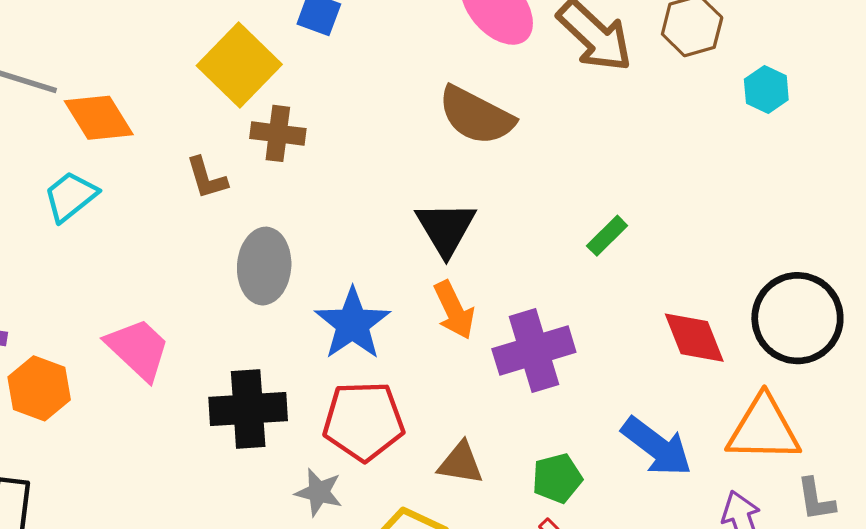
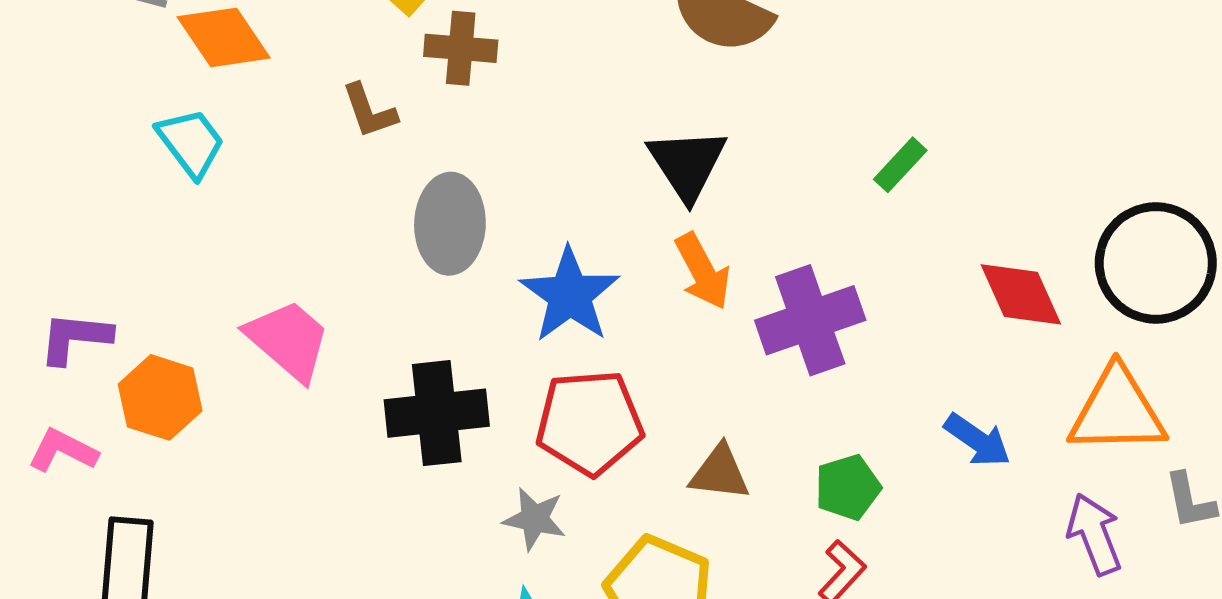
cyan trapezoid: (71, 196) -> (191, 143), turned 94
blue arrow: (657, 447) -> (977, 440), size x0.7

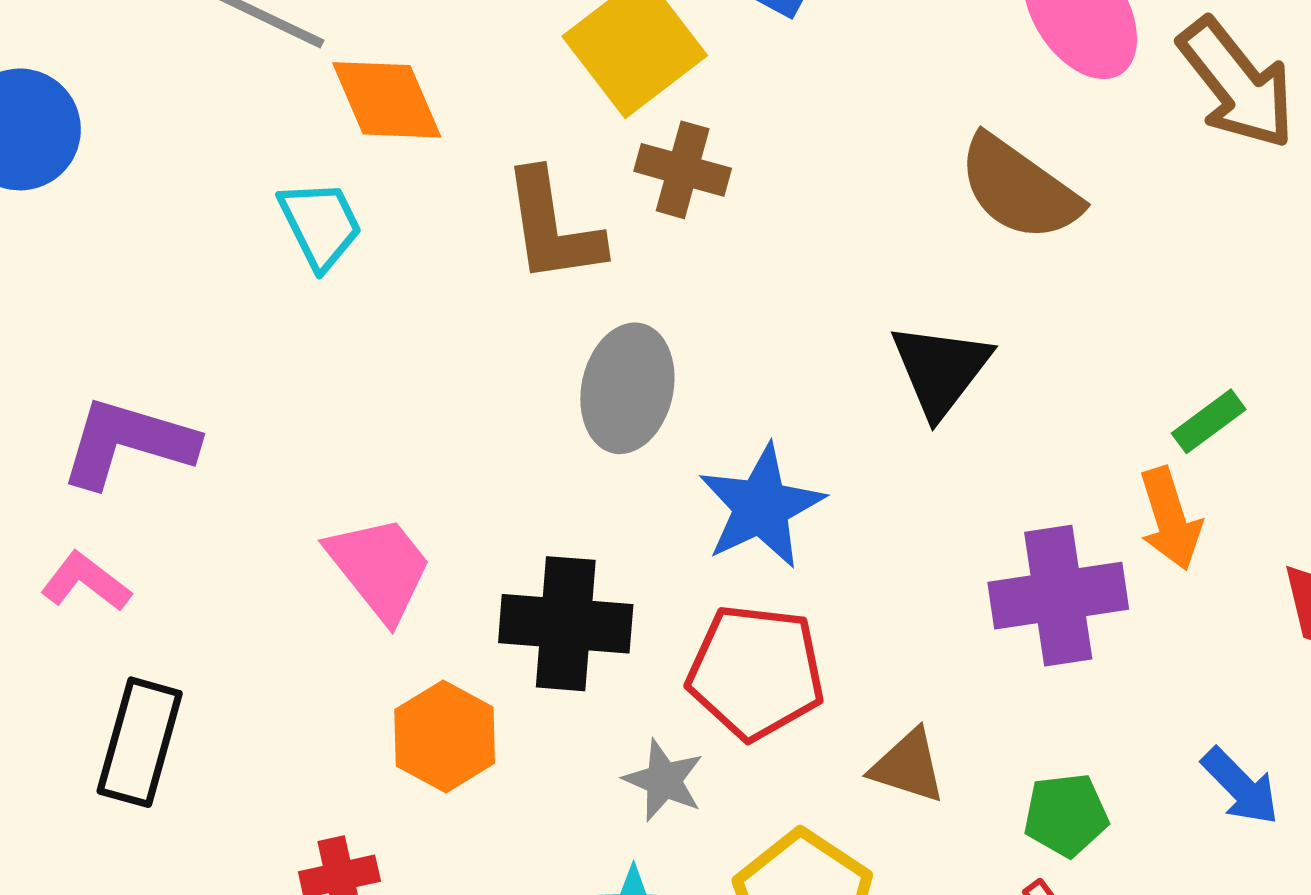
brown L-shape: (369, 111) -> (553, 227), size x1.6
orange arrow: (703, 271) -> (1170, 519), moved
purple L-shape: (75, 338) -> (128, 443), size x1.4
pink trapezoid: (288, 340) -> (380, 568), moved
orange hexagon: (160, 397) -> (445, 736), moved

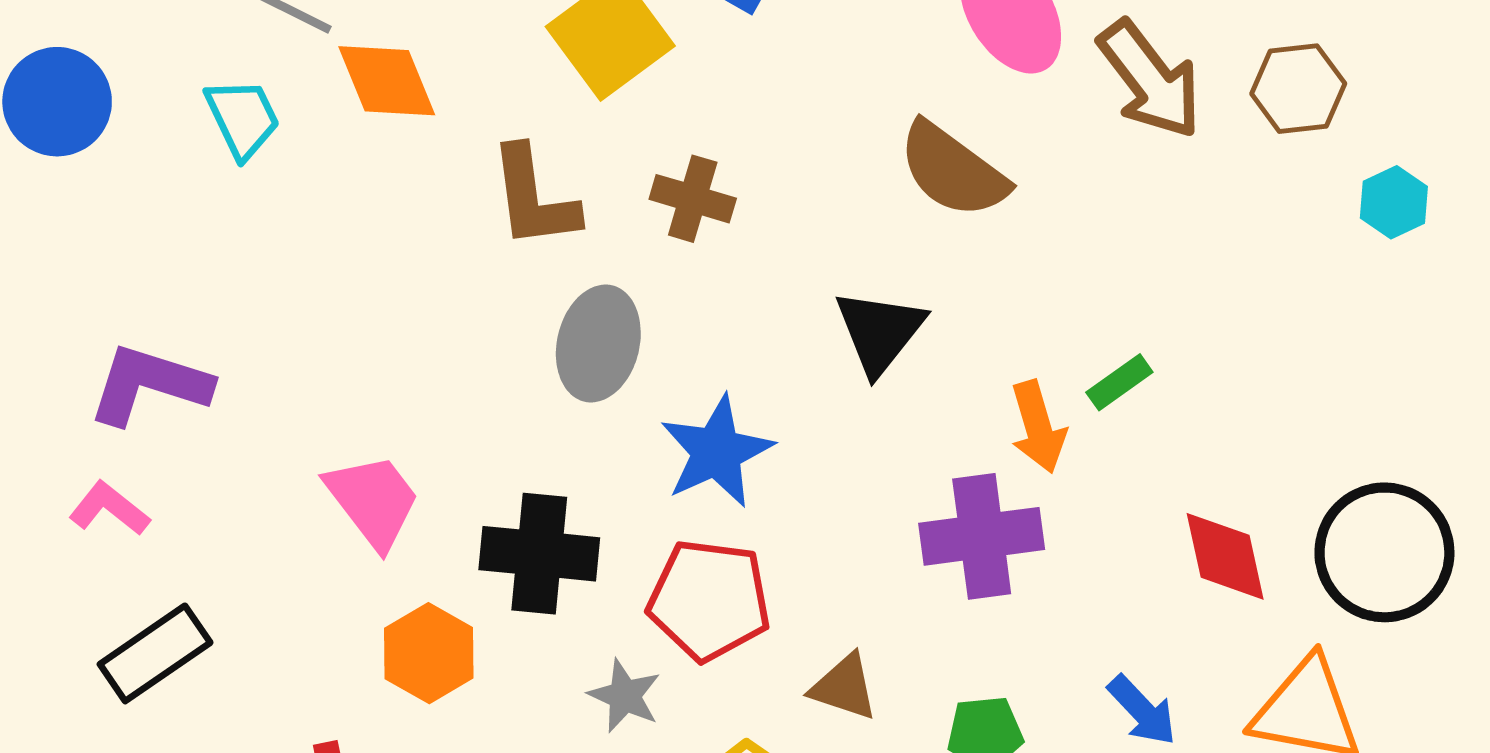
brown cross: (683, 170) -> (693, 199), moved
cyan trapezoid: (320, 224) -> (243, 118), moved
orange arrow: (1170, 519) -> (1038, 427), moved
black rectangle: (140, 742) -> (155, 653), turned 39

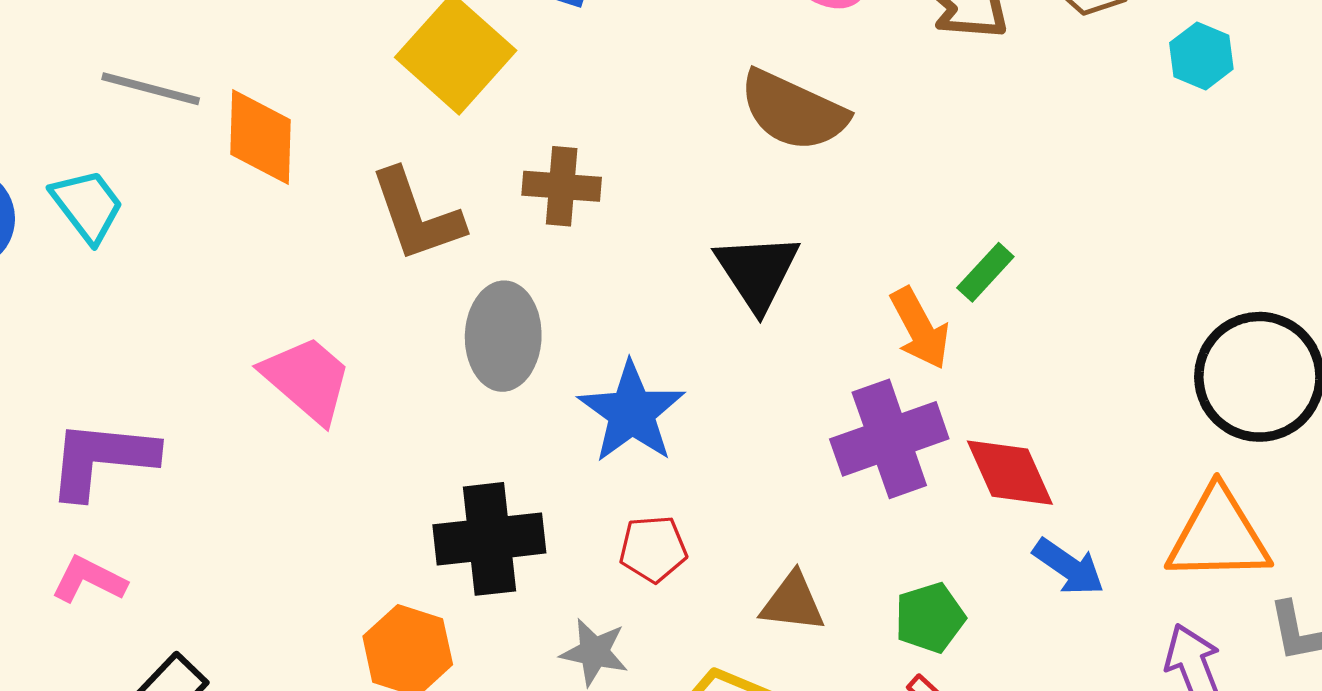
orange diamond: (387, 81) -> (260, 137), turned 36
cyan trapezoid: (243, 118) -> (87, 206), moved
pink trapezoid: (373, 501) -> (307, 379), moved
red diamond: (1225, 556) -> (1010, 473), moved
red pentagon: (709, 600) -> (653, 549), size x0.6

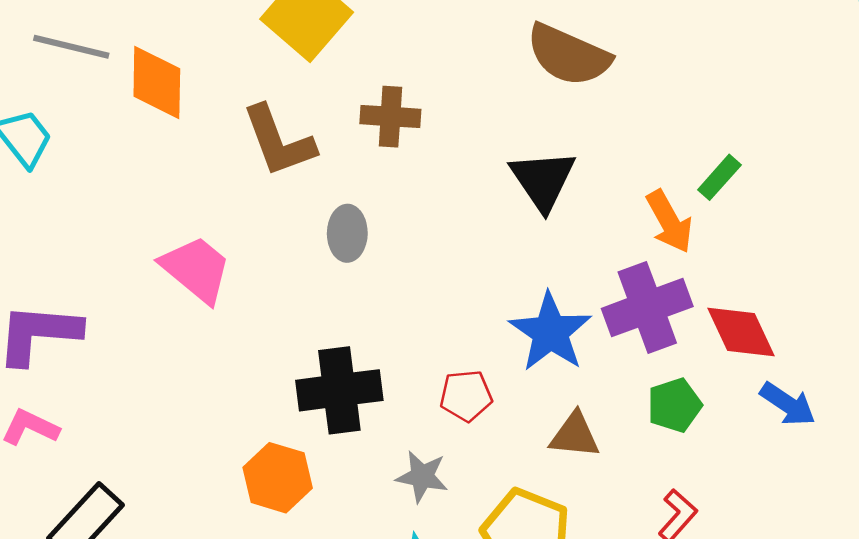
gray ellipse: (503, 336) -> (347, 233), size x0.7
blue star: (632, 412) -> (550, 332), moved
green pentagon: (930, 618) -> (674, 405), moved

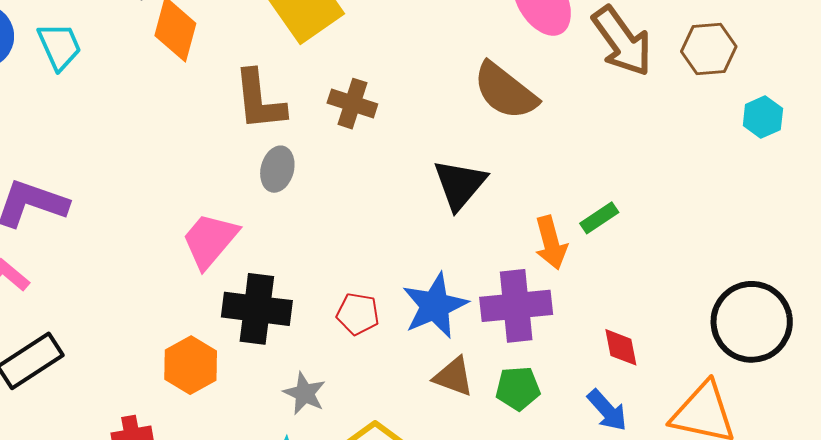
gray ellipse: (347, 233) -> (277, 169), moved
pink trapezoid: (196, 269) -> (210, 240), moved, turned -104
red diamond: (741, 332) -> (621, 347), moved, size x0.7
red pentagon: (466, 396) -> (358, 314), moved
brown triangle: (575, 435) -> (454, 377), moved

